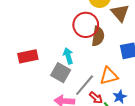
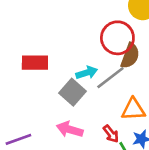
cyan arrow: (68, 56) -> (87, 73), turned 77
gray line: (85, 85) -> (110, 78), moved

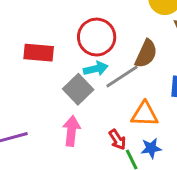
red circle: (117, 38) -> (97, 37), moved
pink arrow: (70, 129) -> (71, 131), turned 75

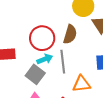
brown semicircle: (146, 54) -> (70, 34), moved
gray line: (122, 77) -> (63, 62), turned -55

